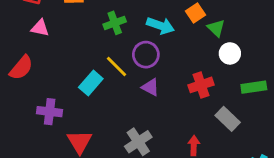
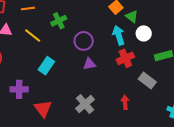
cyan arrow: (161, 26) -> (119, 35), moved, turned -120
yellow line: (116, 66) -> (33, 36), moved
purple triangle: (150, 87) -> (89, 64), turned -32

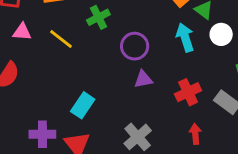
red cross: (125, 58) -> (188, 92), moved
cyan rectangle: (46, 66) -> (83, 105), moved
purple cross: (19, 89) -> (42, 134), moved

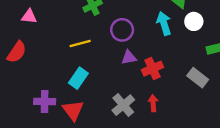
yellow line: (61, 39) -> (80, 44), moved, turned -54
red cross: (188, 92) -> (152, 69), moved
red arrow: (195, 134) -> (153, 103), moved

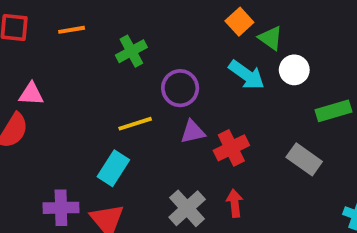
pink triangle: (29, 16) -> (31, 94), moved
cyan arrow: (164, 23) -> (247, 75), turned 145
yellow line: (80, 44) -> (135, 124), moved

